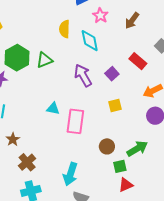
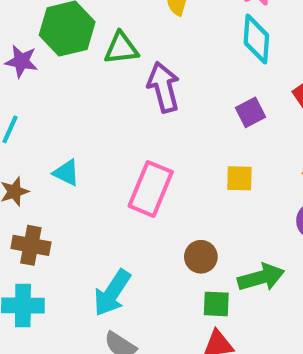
cyan diamond: (90, 41) -> (256, 39), moved
purple arrow: (83, 75) -> (163, 87), moved
cyan triangle: (53, 108) -> (66, 173), moved
brown cross: (27, 162) -> (31, 245), turned 36

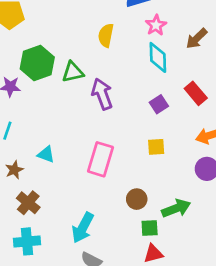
brown cross: (31, 245) -> (28, 203), turned 35

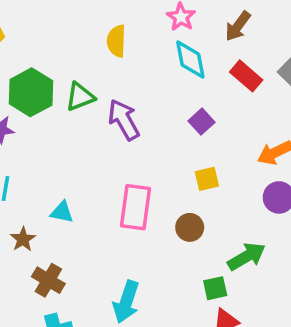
red rectangle: (196, 93) -> (246, 76), moved
brown circle: (137, 199) -> (190, 227), moved

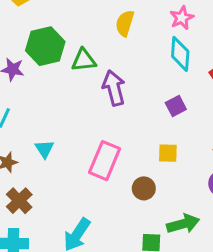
cyan triangle: (62, 212) -> (45, 149), turned 30

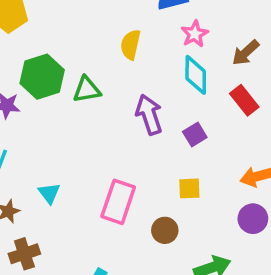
purple arrow: (114, 88) -> (149, 115), moved
brown cross: (19, 201) -> (24, 254), turned 30

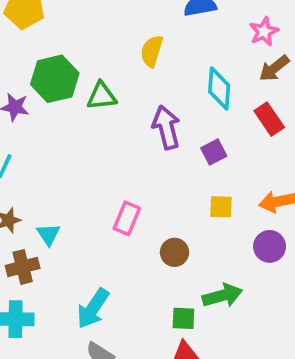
pink star: (195, 34) -> (264, 32), moved
yellow square: (189, 188) -> (221, 207), moved
cyan triangle: (49, 193) -> (48, 234), moved
pink rectangle: (118, 202) -> (127, 218), size x0.7

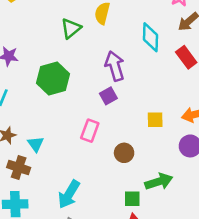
green hexagon: (55, 79) -> (53, 79), moved
green triangle: (102, 96) -> (71, 28), moved, turned -30
purple square: (214, 152) -> (108, 96), moved
brown cross: (23, 267) -> (19, 167), turned 35

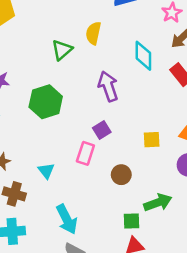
purple square: (108, 96) -> (102, 130), moved
cyan triangle: (36, 144) -> (46, 171), moved
cyan arrow: (69, 194) -> (67, 219), turned -56

